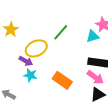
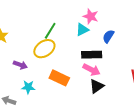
yellow ellipse: (36, 48) -> (44, 49), moved
cyan star: (30, 75) -> (28, 87), moved

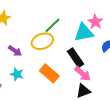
cyan triangle: (82, 30) -> (84, 33), size x1.5
black rectangle: (92, 55) -> (76, 58), moved, turned 42

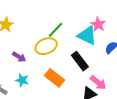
cyan triangle: (84, 33) -> (87, 36), turned 40
pink arrow: (83, 74) -> (98, 83), moved

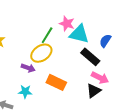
pink star: (98, 24) -> (67, 24), moved
purple arrow: (19, 57) -> (28, 68), moved
black rectangle: (80, 61) -> (90, 57), moved

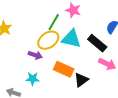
cyan triangle: (79, 34) -> (71, 39), moved
black triangle: (94, 91) -> (81, 80), moved

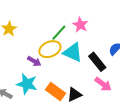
orange rectangle: (64, 69) -> (56, 92), moved
cyan star: (33, 79) -> (27, 84), size x1.5

